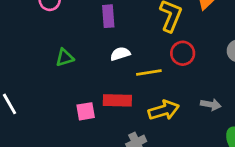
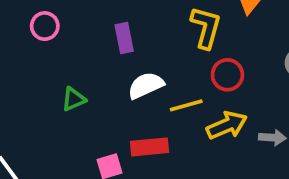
white semicircle: (120, 54) -> (146, 85), size x1.4
yellow arrow: (164, 110) -> (227, 125), moved

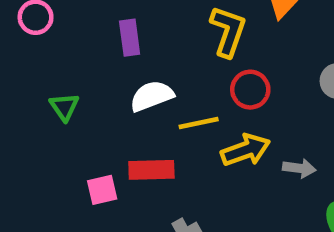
green triangle: (74, 99) -> (64, 107), turned -45

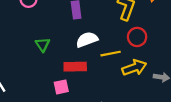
red rectangle: (151, 170) -> (75, 67), moved

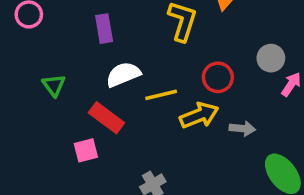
red circle: (137, 37) -> (218, 77), moved
red rectangle: (75, 67) -> (106, 118), turned 40

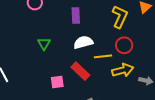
red circle: (218, 77) -> (124, 45), moved
red rectangle: (106, 118) -> (80, 71), moved

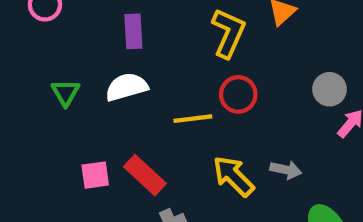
white semicircle: (83, 42) -> (126, 87), moved
yellow arrow: (123, 70) -> (233, 176), moved, turned -120
red rectangle: (80, 71) -> (145, 175), moved

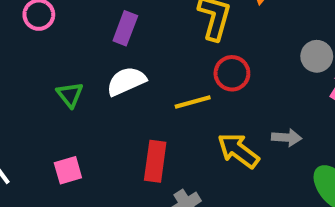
purple rectangle: (133, 31) -> (125, 28), turned 32
pink square: (95, 175) -> (68, 170), moved
red rectangle: (145, 175) -> (155, 161), turned 63

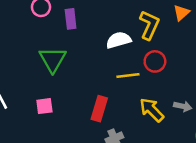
purple rectangle: (125, 28) -> (71, 19), moved, turned -36
white semicircle: (126, 81) -> (119, 40), moved
green triangle: (70, 95) -> (53, 59), size x1.6

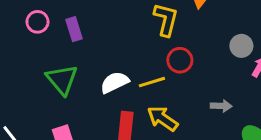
white semicircle: (119, 40) -> (115, 82), moved
yellow arrow: (152, 110) -> (163, 119), moved

